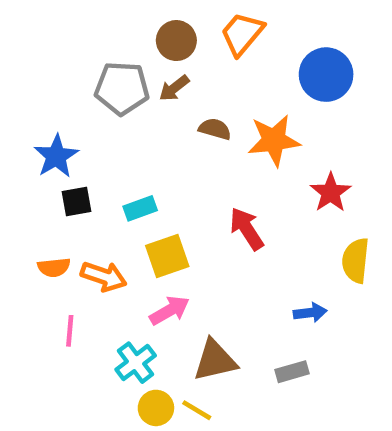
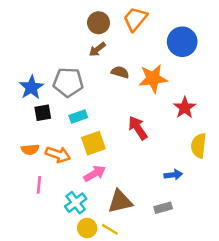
gray pentagon: (122, 88) -> (68, 82), moved

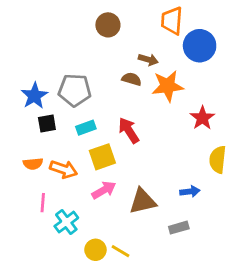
orange trapezoid: (135, 19) -> (172, 21), moved, turned -36
brown arrow: (97, 49) -> (148, 60), moved, turned -126
red arrow: (138, 128) -> (129, 130), moved
brown triangle: (120, 201) -> (143, 201), moved
cyan cross: (76, 203) -> (66, 222), moved

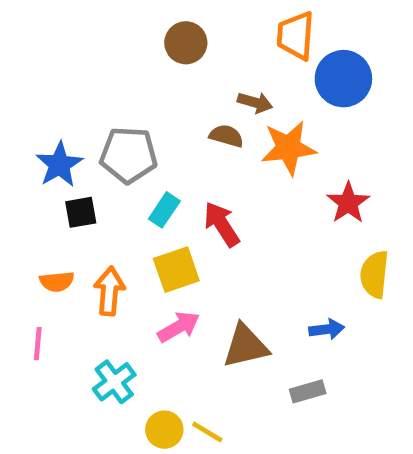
cyan rectangle: (86, 128) -> (164, 210), moved, turned -36
orange arrow: (64, 169) -> (109, 291), turned -104
pink line: (43, 203) -> (38, 344), moved

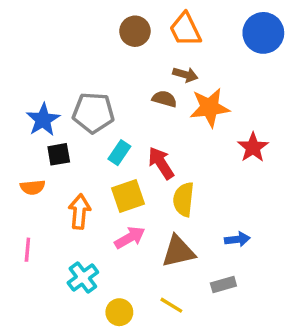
orange trapezoid: (296, 36) -> (185, 29), moved, turned -30
blue circle: (343, 79) -> (263, 33), moved
yellow semicircle: (374, 274) -> (184, 199), moved
orange semicircle: (57, 282) -> (33, 187), moved
yellow line: (207, 432) -> (171, 305), moved

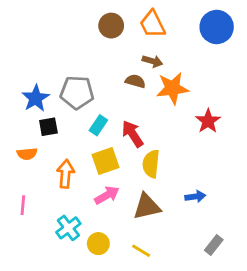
gray rectangle: (223, 284) -> (214, 245), moved, turned -36
yellow circle: (119, 312) -> (98, 244), moved

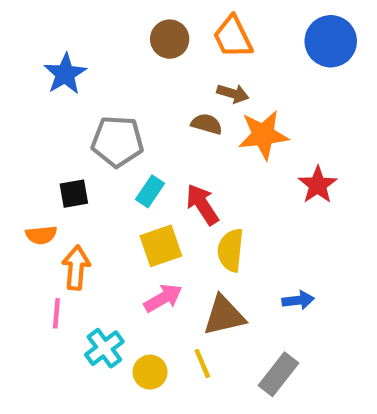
blue star: (36, 98) -> (65, 74), moved
orange arrow: (66, 174) -> (76, 268), moved
pink line: (23, 205) -> (56, 313), moved
gray rectangle: (214, 245) -> (278, 374), moved, size x1.4
yellow line: (141, 251) -> (202, 363), moved, turned 36

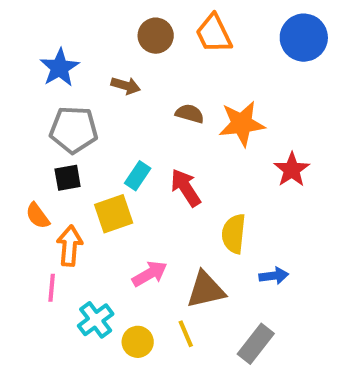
brown arrow: (233, 93) -> (126, 86), moved
gray pentagon: (117, 141) -> (74, 130), moved
orange semicircle: (41, 235) -> (38, 216), turned 60
yellow square: (161, 246) -> (114, 214), moved
yellow semicircle: (231, 250) -> (234, 234), moved

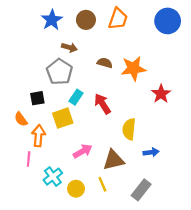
orange trapezoid: (214, 34) -> (118, 19), turned -135
blue star: (60, 68) -> (52, 20), moved
gray pentagon: (74, 130) -> (59, 72), moved, turned 30

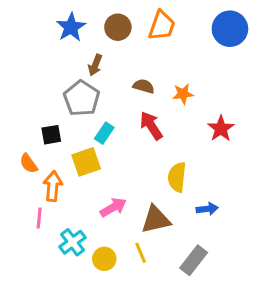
brown arrow: (69, 47) -> (95, 65), turned 96
orange star: (133, 68) -> (183, 94), size x0.6
red arrow: (102, 104) -> (151, 126), moved

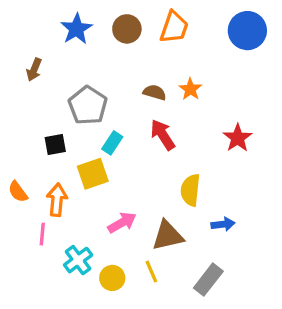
brown arrow: (95, 65) -> (34, 70), moved
orange star: (183, 94) -> (190, 89), moved, turned -30
orange semicircle: (29, 163) -> (18, 192), moved

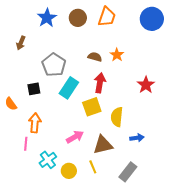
red arrow: (163, 135) -> (100, 83), turned 42
cyan rectangle: (112, 143) -> (69, 88), size x1.5
yellow square: (93, 174) -> (92, 107), moved
orange semicircle: (18, 192) -> (11, 104), moved

